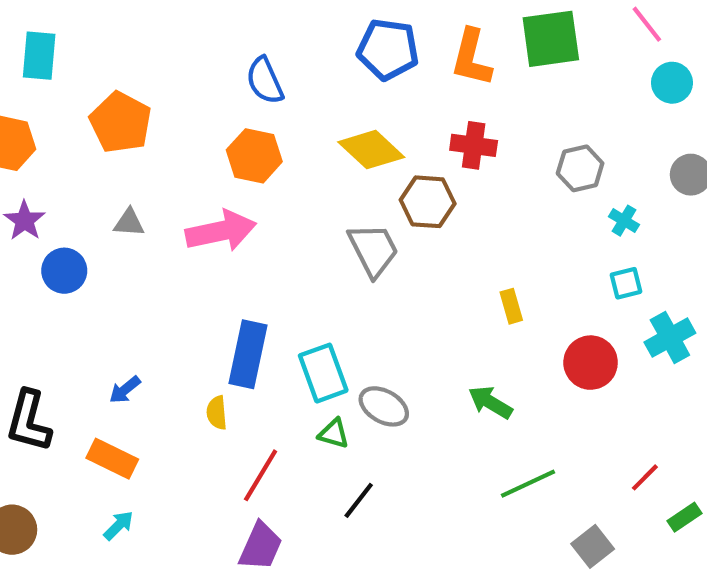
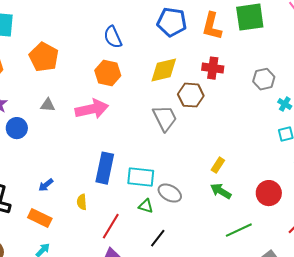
yellow diamond: (371, 150) -> (164, 70), turned -56
yellow rectangle: (511, 306) -> (218, 165), moved, turned 49
red circle: (591, 363) -> (269, 193), moved
cyan rectangle: (323, 373) -> (141, 177), turned -64
yellow semicircle: (217, 413) -> (82, 202), moved

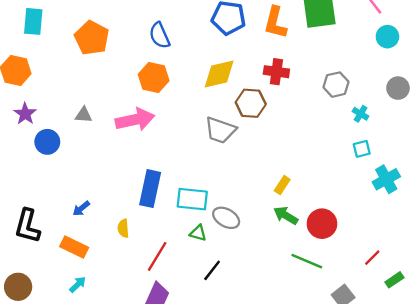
orange pentagon: (44, 57) -> (92, 38), moved
gray trapezoid: (165, 118) -> (220, 130), turned 136
red circle: (269, 193) -> (322, 224), moved
green line: (239, 230) -> (307, 261), turned 48

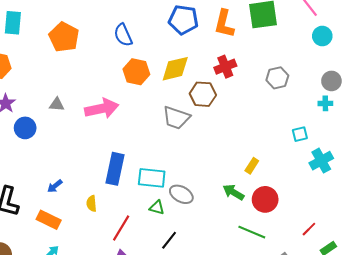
red cross: (276, 72) -> (225, 67), turned -30
orange hexagon: (154, 78) -> (136, 72), moved
cyan cross: (361, 114) -> (325, 103), moved, turned -32
yellow rectangle: (282, 185) -> (252, 166), moved

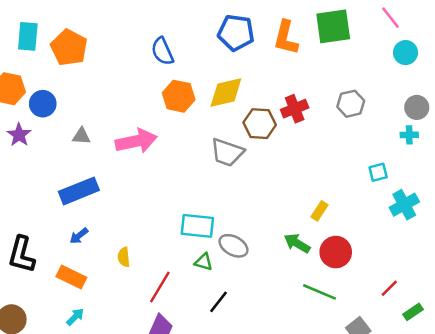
orange pentagon: (64, 37) -> (69, 48), moved
red cross: (225, 67) -> (295, 109), moved
blue circle: (25, 128) -> (43, 104), moved
blue rectangle: (115, 169) -> (79, 191), moved, turned 56

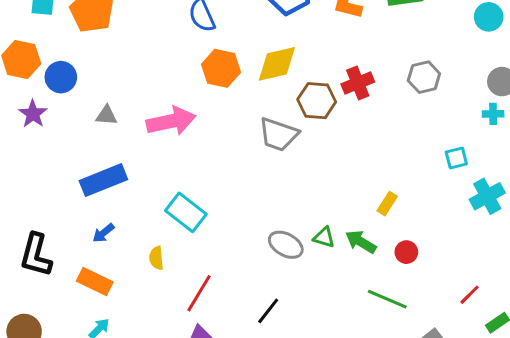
cyan rectangle: (197, 226) -> (186, 212), moved, turned 32
red circle: (336, 252) -> (406, 252), size x0.6
green triangle: (204, 262) -> (324, 237), moved

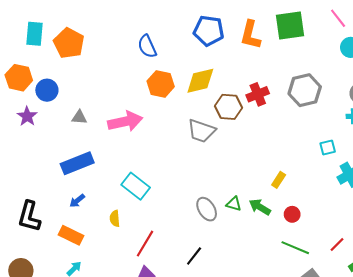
gray hexagon: (424, 77) -> (305, 90), size x1.4
gray ellipse: (286, 245) -> (207, 209), turned 30
green line: (387, 299) -> (295, 248), moved

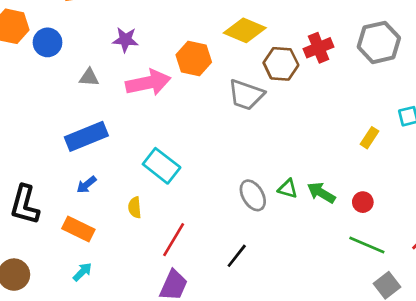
yellow diamond: (200, 81) -> (245, 30), turned 36
orange hexagon: (161, 84) -> (194, 59), moved
purple star: (27, 116) -> (125, 40), moved, turned -30
yellow rectangle: (279, 180) -> (370, 138), moved

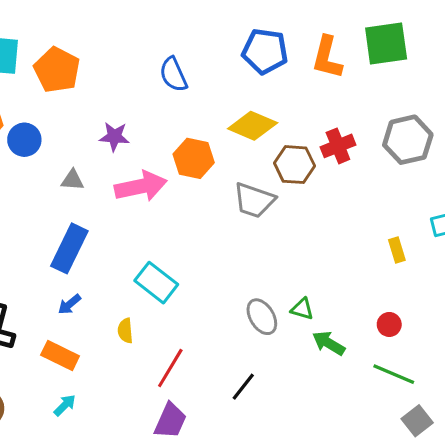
blue rectangle: (86, 136) -> (69, 248), turned -42
yellow rectangle: (370, 138) -> (397, 250), turned -50
green arrow: (321, 193) -> (329, 343), moved

